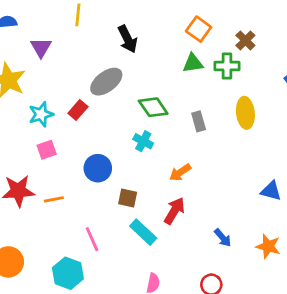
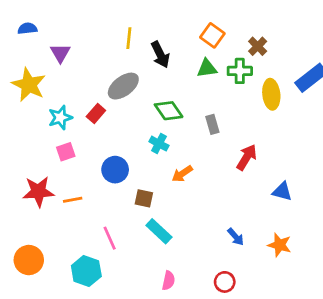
yellow line: (78, 15) -> (129, 38), moved
black arrow: (128, 39) -> (160, 55), moved
yellow ellipse: (245, 113) -> (271, 94), moved
orange arrow: (180, 172) -> (182, 174), moved
red arrow: (174, 211) -> (247, 157), moved

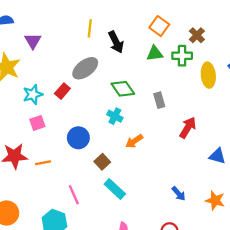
brown square: (144, 198) -> (102, 162), turned 35

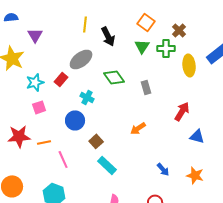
green triangle: (155, 53) -> (142, 46), turned -49
cyan cross: (115, 116) -> (87, 97), moved
red arrow: (188, 128) -> (182, 111), moved
orange arrow: (134, 141) -> (138, 128), moved
pink line: (74, 195) -> (63, 159), moved

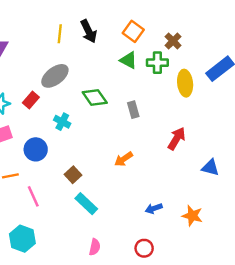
black arrow: (108, 36) -> (89, 31), moved
green triangle: (142, 46) -> (128, 60), turned -35
blue circle: (75, 120) -> (36, 149), moved
blue triangle: (197, 136) -> (210, 167), moved
blue arrow: (163, 169) -> (154, 208), turned 112

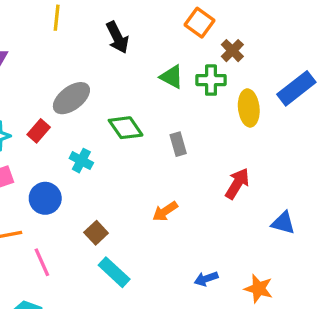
orange square: (133, 31) -> (200, 23), moved
yellow line: (60, 34) -> (57, 18), moved

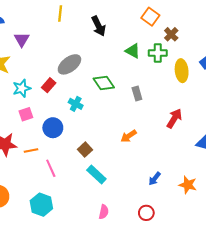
blue arrow: (206, 279) -> (155, 179), turned -32

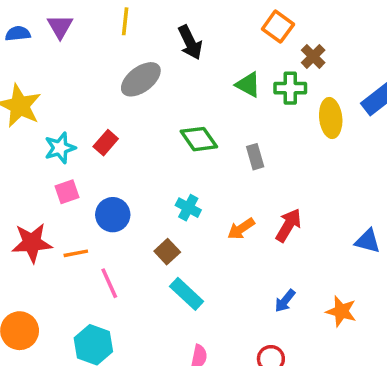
purple triangle: (22, 39) -> (60, 27), moved
gray ellipse: (69, 64) -> (141, 79), moved
cyan cross: (76, 104) -> (188, 208), moved
red arrow: (174, 118) -> (289, 225), moved

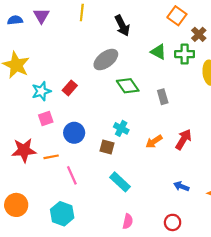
gray ellipse: (141, 79) -> (106, 60), moved
brown square: (167, 252) -> (107, 147), moved, turned -32
blue arrow: (285, 301) -> (181, 186), turned 72

